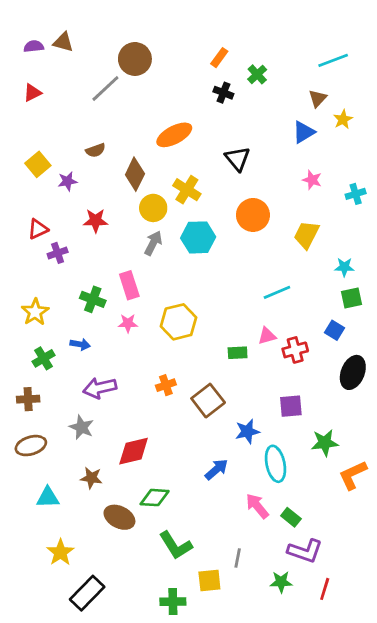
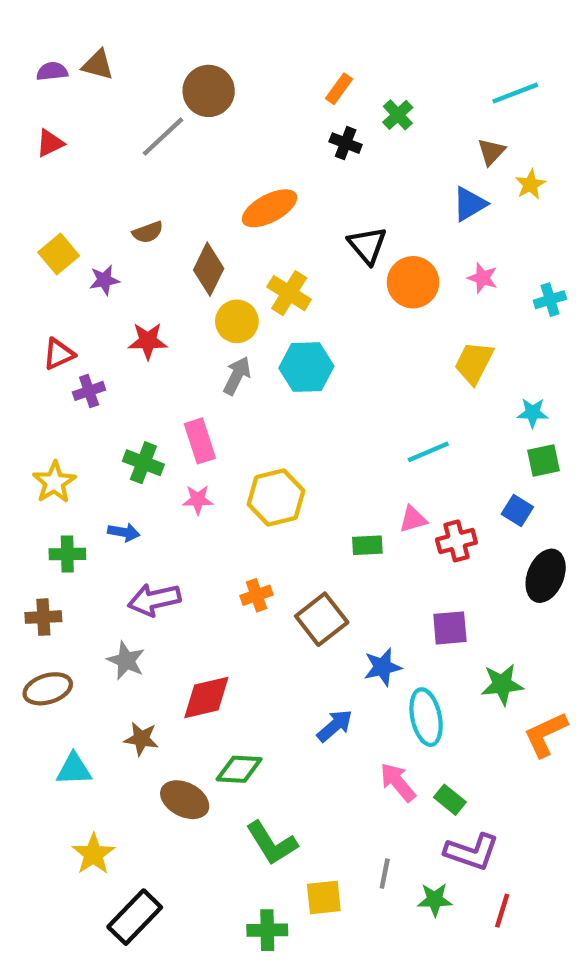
orange circle: (253, 215) -> (413, 282), moved
green cross: (44, 358) -> (67, 554), turned 30
gray line: (238, 558) -> (385, 874), moved

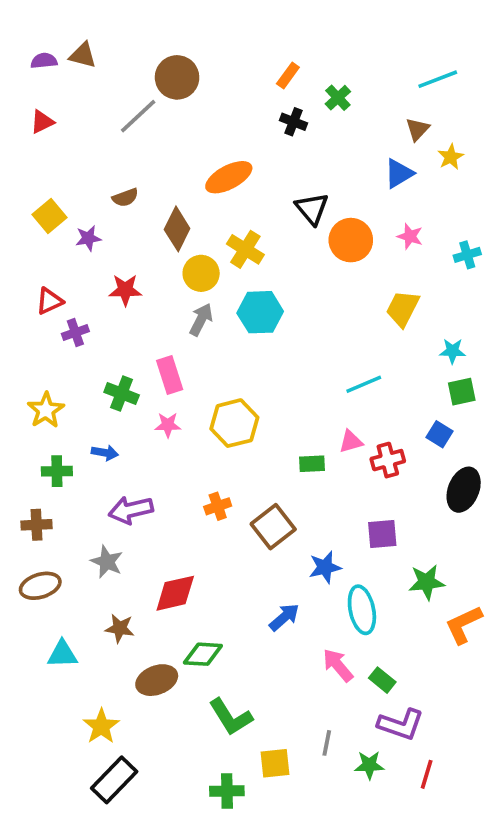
brown ellipse: (185, 800) -> (157, 680), turned -48
yellow star: (93, 854) -> (101, 726), moved

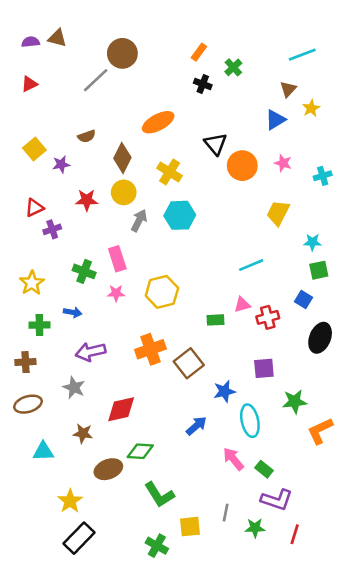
yellow circle: (201, 273) -> (124, 192), moved
orange cross: (218, 506) -> (150, 349), size x1.6
green cross: (227, 791) -> (157, 546), turned 30

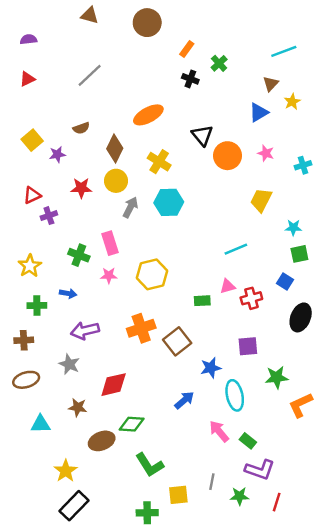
brown triangle: (57, 38) -> (90, 15), moved
brown circle: (122, 53) -> (147, 23), moved
green cross: (157, 546) -> (147, 513), turned -30

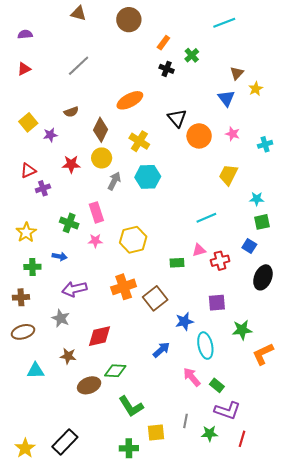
cyan line: (284, 51) -> (224, 23), moved
blue triangle: (259, 112) -> (226, 98), turned -36
yellow star: (66, 471) -> (25, 448), moved

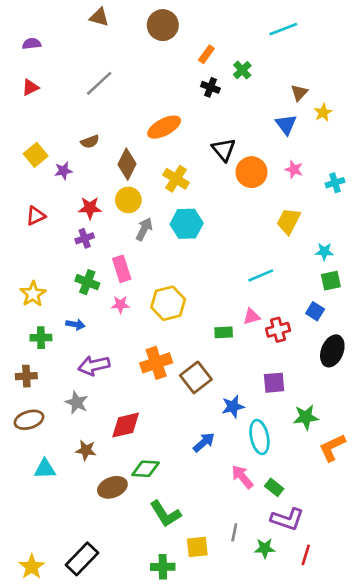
purple cross: (43, 188) -> (85, 238), moved

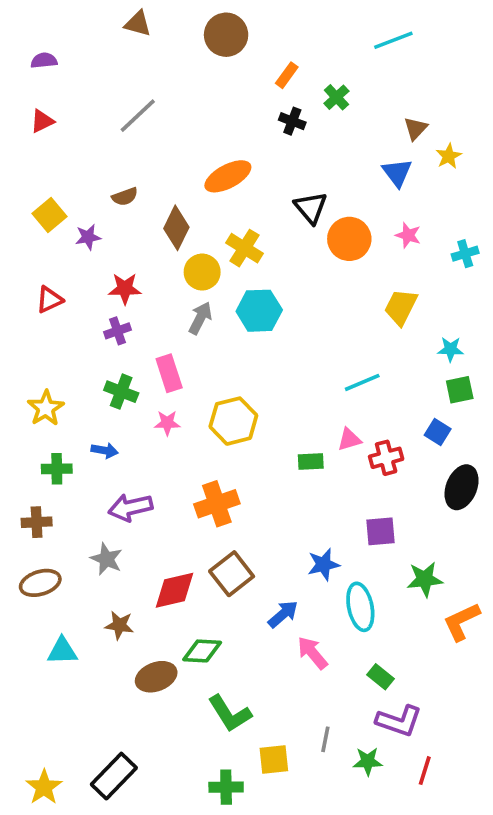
yellow circle: (128, 200) -> (202, 272), moved
brown square: (196, 377) -> (232, 574), moved
pink arrow: (242, 477) -> (313, 653), moved

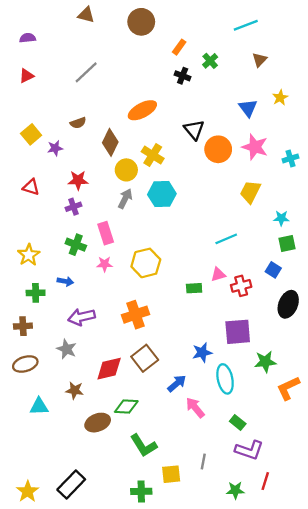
brown triangle: (416, 129) -> (259, 60), moved
pink star: (408, 235) -> (255, 147), size x1.6
red triangle: (49, 300) -> (31, 187), turned 42
purple square: (381, 531) -> (238, 332), size x1.4
green star: (368, 761) -> (235, 490), moved

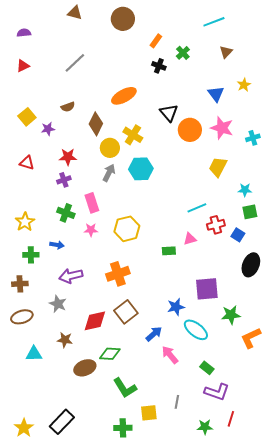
red cross: (241, 286) -> (216, 225), moved
cyan ellipse: (225, 379) -> (196, 330), turned -40

